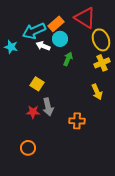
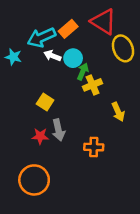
cyan circle: (60, 39) -> (73, 58), moved
yellow cross: (102, 63) -> (93, 85), moved
orange circle: (28, 148) -> (34, 180), size x1.6

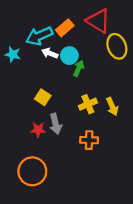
yellow cross: (93, 85) -> (88, 104), moved

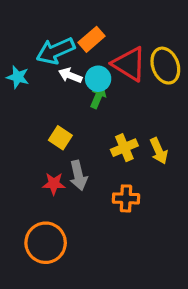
red triangle: (98, 21) -> (129, 64), moved
green arrow: (79, 68) -> (98, 97), moved

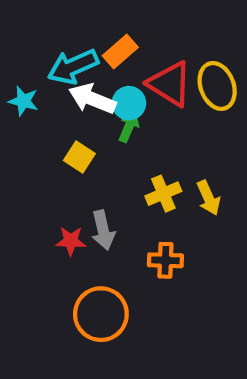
white arrow: (70, 75) -> (92, 99), size x1.5
yellow square: (60, 138) -> (79, 157), moved
orange circle: (46, 243) -> (101, 314), moved

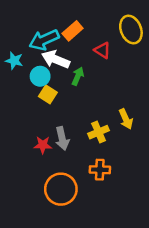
red triangle: (170, 84) -> (102, 50), size x0.6
yellow ellipse: (217, 86) -> (131, 30), moved
cyan circle: (129, 103) -> (40, 76), moved
yellow cross: (163, 194) -> (99, 132), moved
orange cross: (165, 260) -> (100, 170), moved

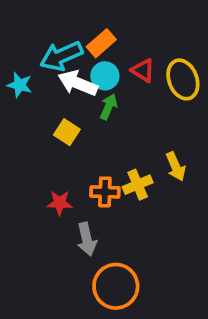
yellow ellipse: (131, 30) -> (183, 79), moved
cyan circle: (40, 76) -> (105, 76), moved
gray arrow: (62, 139) -> (87, 239), moved
orange cross: (100, 170) -> (105, 192), moved
orange circle: (61, 189) -> (116, 286), moved

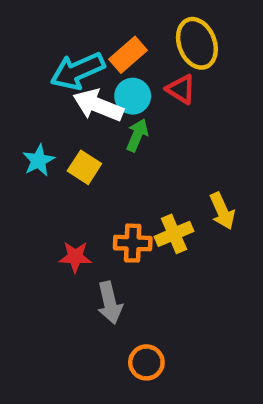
yellow ellipse: (183, 79) -> (197, 43), moved
cyan star: (20, 85) -> (39, 160), moved, turned 30
orange circle: (116, 286) -> (146, 362), size x0.6

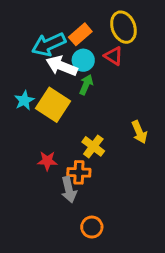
yellow square: (84, 167) -> (53, 105), size x1.6
yellow cross: (174, 234) -> (93, 146), moved, turned -30
orange cross: (133, 243) -> (79, 172), moved

